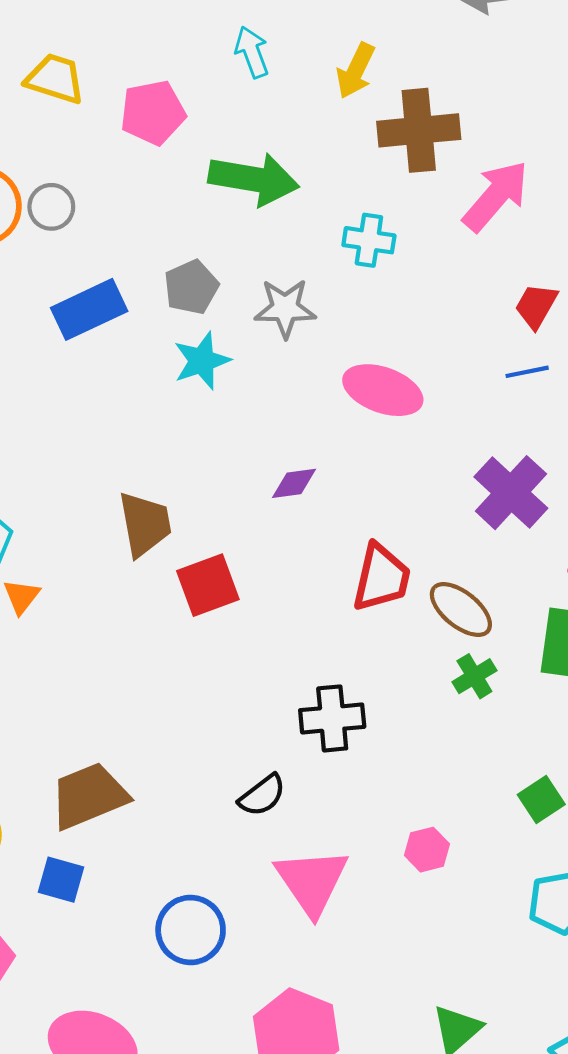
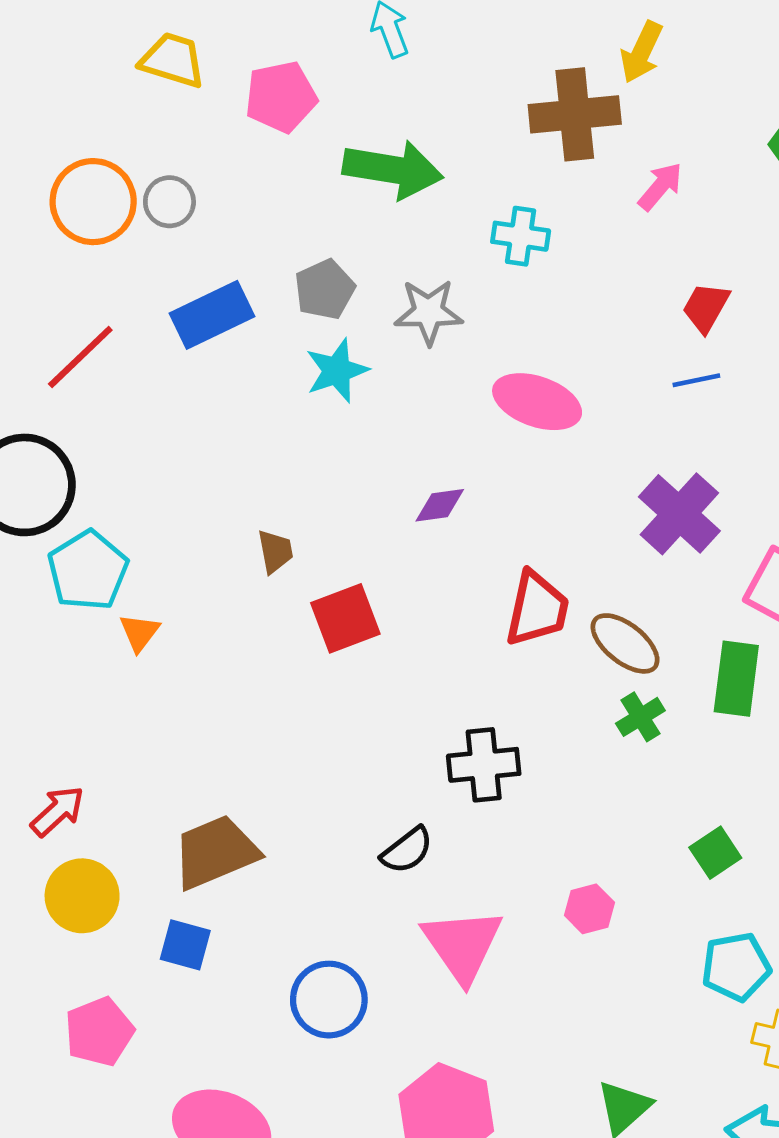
yellow arrow: (356, 71) -> (642, 52), moved
pink arrow: (496, 196) -> (660, 186), size x0.6
brown trapezoid: (145, 524) -> (275, 551), size x0.6

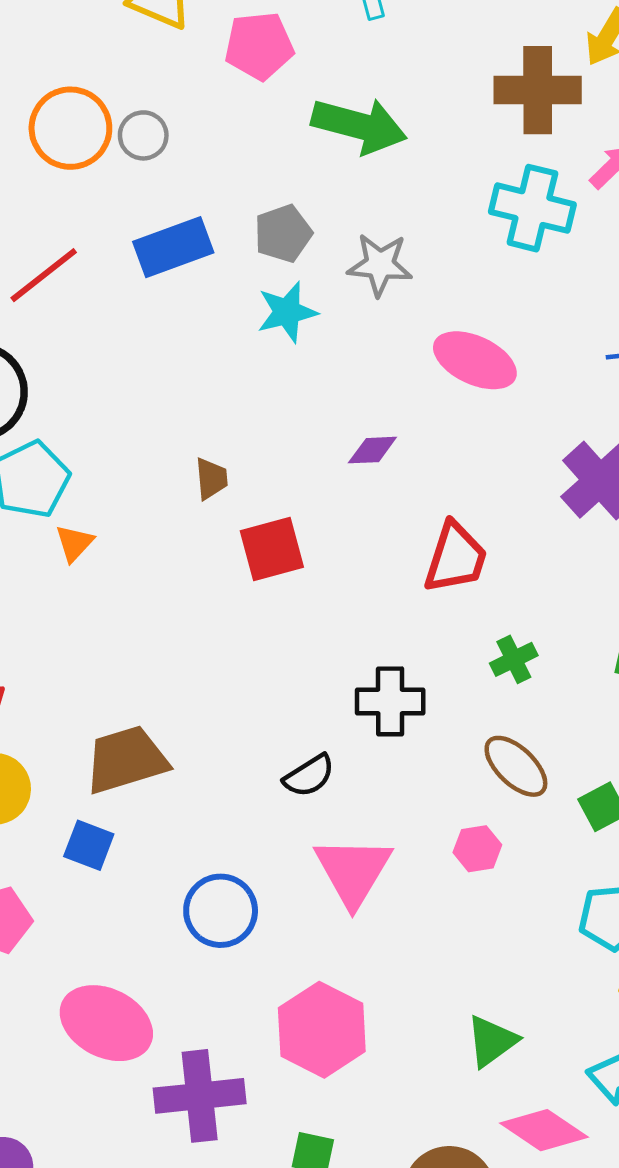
cyan cross: (521, 236) -> (532, 208), moved, size x1.5
brown ellipse: (625, 643) -> (516, 766), moved
green cross: (640, 717) -> (514, 659), moved

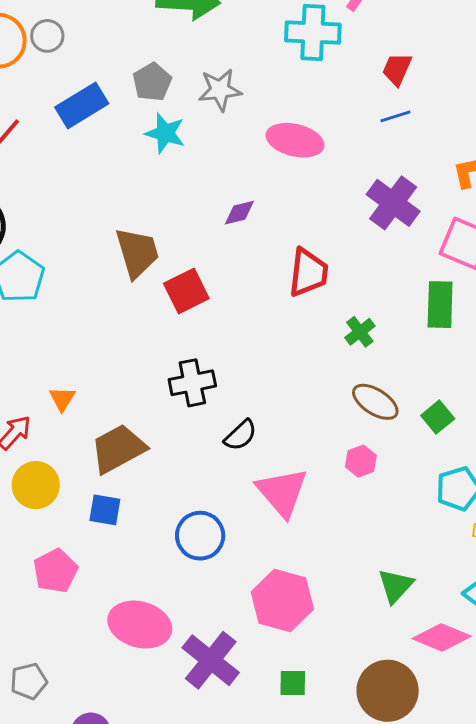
cyan star: (287, 312) -> (165, 133), turned -30
brown trapezoid: (211, 479) -> (137, 253), size x1.8
orange triangle: (74, 543) -> (62, 399), moved
black cross: (390, 701) -> (192, 383), moved
purple cross: (200, 1096) -> (211, 660), turned -34

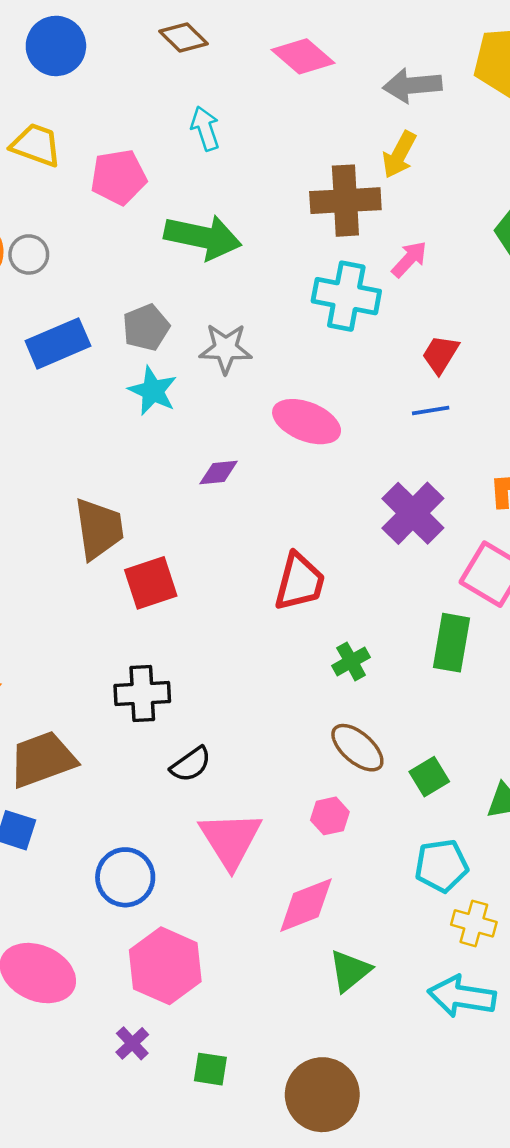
purple diamond: (239, 213) -> (219, 473), moved
pink hexagon: (282, 601) -> (165, 966), moved
pink diamond: (442, 637) -> (306, 905), moved, turned -52
purple cross: (211, 660) -> (132, 1043), moved, size x0.5

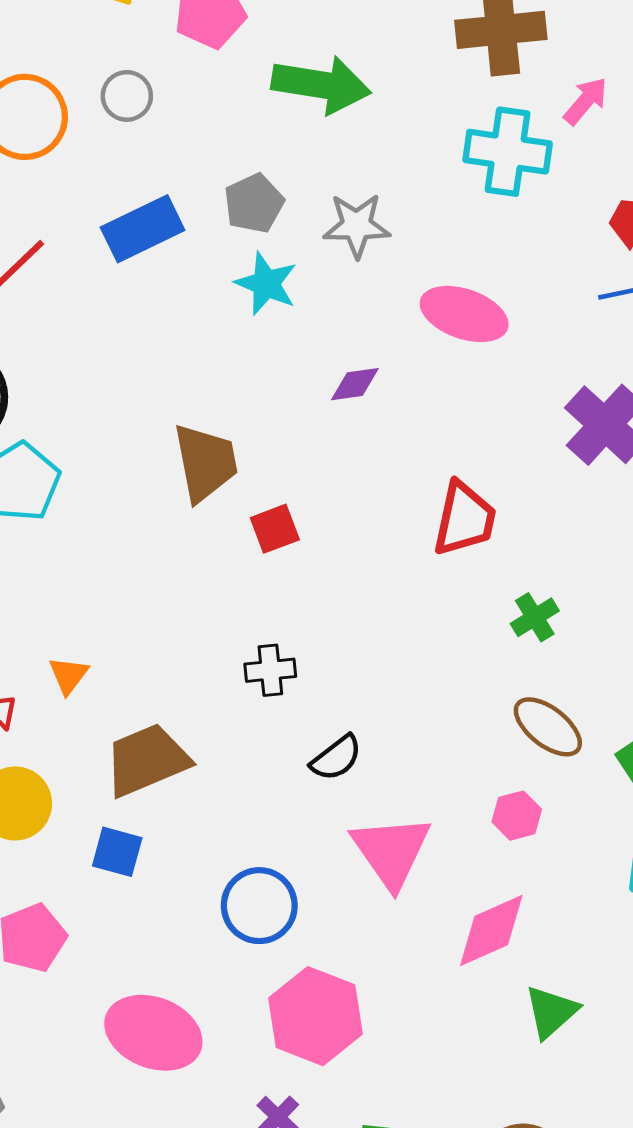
gray circle: (29, 254) -> (127, 96), moved
red square: (151, 583) -> (275, 529), size x0.7
black cross: (142, 694) -> (270, 670), size x0.7

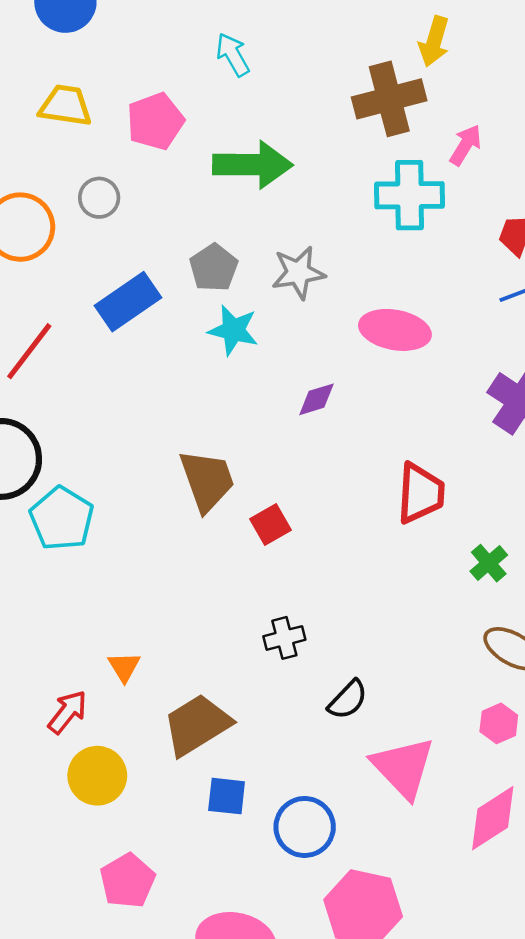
blue square: (117, 852) -> (227, 796), moved

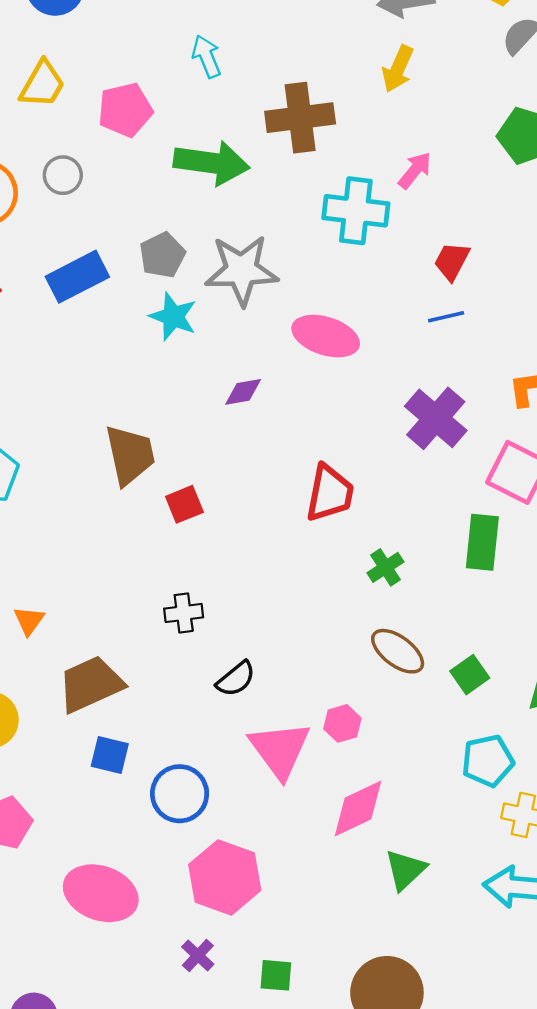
brown cross: (389, 99) -> (300, 118), moved
yellow trapezoid: (66, 106) -> (42, 84), turned 104
gray star: (298, 273) -> (242, 270), size x1.4
pink hexagon: (499, 723) -> (342, 723), moved

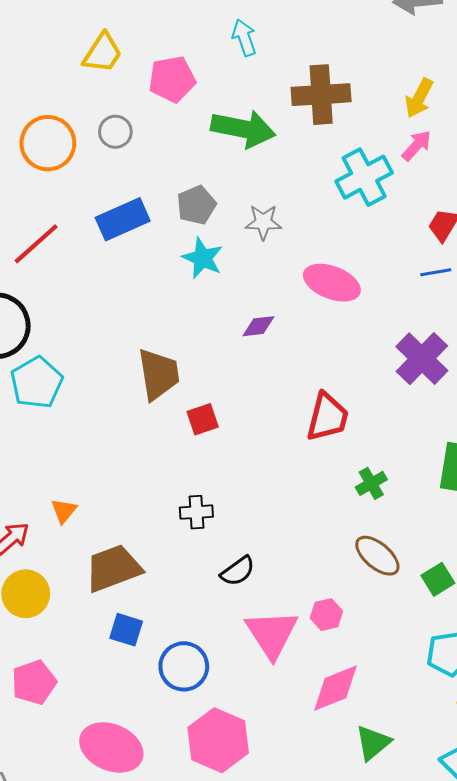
yellow arrow: (398, 69) -> (419, 98), moved
cyan cross: (356, 211) -> (364, 177), turned -38
gray star: (242, 270) -> (263, 222), size x0.6

